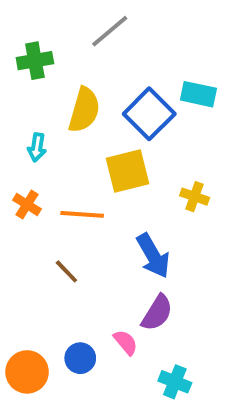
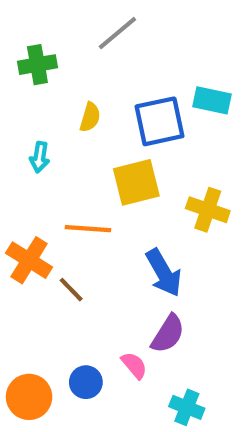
yellow semicircle: (84, 110) -> (90, 117), size x0.6
blue square: (149, 114) -> (159, 121), turned 33
yellow cross: (195, 197) -> (208, 210), size x1.4
orange cross: (27, 204) -> (29, 260), moved, size x1.5

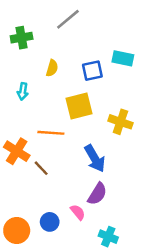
blue square: (159, 121) -> (92, 71), size x0.7

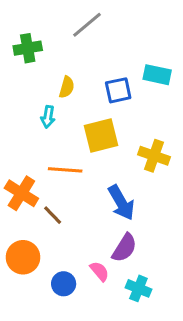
cyan arrow: (23, 91) -> (48, 117), moved
orange circle: (17, 230) -> (23, 257), moved
cyan cross: (108, 237) -> (138, 288), moved

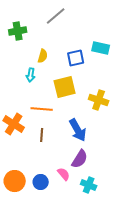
brown line: (53, 215) -> (42, 135), moved, turned 48
orange circle: (23, 257) -> (15, 181), moved

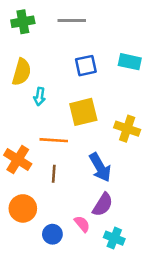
gray line: (56, 16) -> (72, 20), turned 40
green cross: (18, 31) -> (23, 22), moved
yellow semicircle: (43, 56) -> (22, 72), moved, size x1.5
blue square: (76, 58) -> (86, 66), moved
orange circle: (15, 181) -> (23, 208), moved

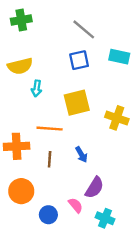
gray line: (72, 20) -> (84, 29), moved, turned 40
yellow semicircle: (22, 72) -> (20, 66), turned 60
orange cross: (18, 160) -> (17, 146), turned -35
blue arrow: (100, 167) -> (81, 155), moved, size x0.6

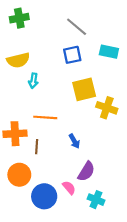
yellow square: (77, 103) -> (84, 89), moved
brown line: (50, 159) -> (37, 147), moved
blue circle: (48, 215) -> (44, 196), size x1.5

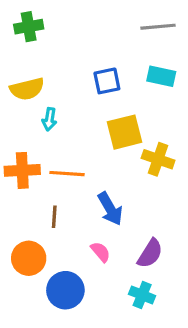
gray line: (77, 27) -> (158, 27), moved, turned -45
orange cross: (15, 134) -> (22, 170), moved
blue arrow: (74, 141) -> (110, 209), size x1.5
purple semicircle: (86, 171) -> (150, 253), moved
pink semicircle: (69, 188) -> (101, 252), moved

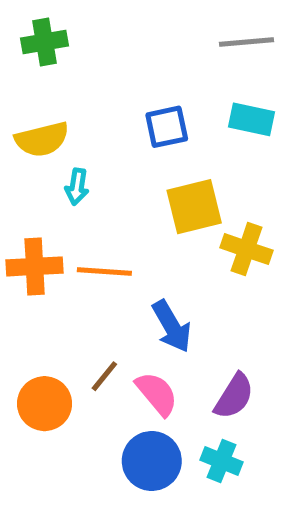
brown line: (54, 217) -> (104, 376), moved, turned 35
pink semicircle: (101, 252) -> (157, 394), size x1.4
blue circle: (65, 290) -> (152, 461), moved

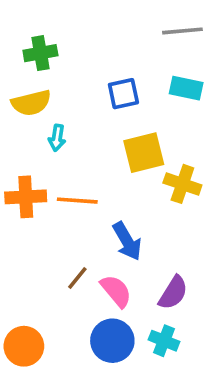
green cross: (45, 42) -> (40, 53), moved
orange circle: (45, 404) -> (24, 346), moved

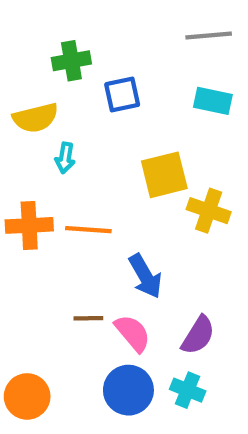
green cross: (40, 53) -> (71, 61), moved
blue square: (123, 94) -> (122, 95), moved
brown line: (77, 278) -> (88, 318), turned 50

